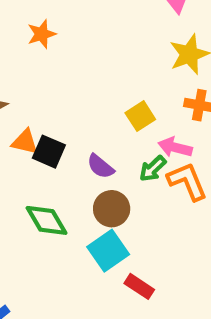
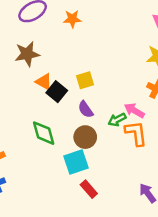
yellow square: (140, 116) -> (85, 80), moved

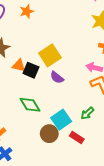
yellow square: (85, 80) -> (50, 55), size x1.5
green arrow: (117, 120) -> (87, 113), moved
brown circle: (85, 137) -> (49, 134), moved

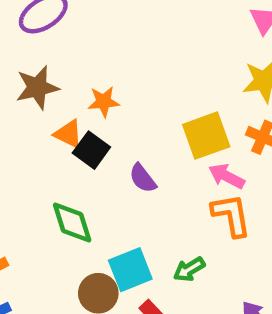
orange star: (27, 11) -> (104, 102), moved
yellow square: (50, 55) -> (206, 136), moved

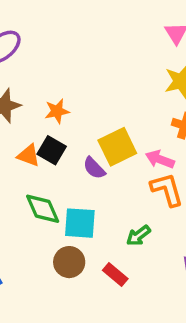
orange triangle: (68, 134) -> (29, 155), moved
yellow square: (206, 136) -> (117, 147), moved
cyan square: (130, 270) -> (80, 223), moved, turned 32

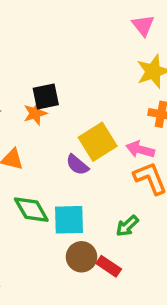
black square: (52, 150) -> (46, 96), moved, turned -36
brown circle: (69, 262) -> (82, 257), moved

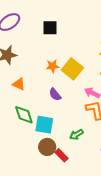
black square: (46, 96) -> (50, 28), moved
orange star: (35, 113) -> (53, 66), moved
yellow square: (98, 142) -> (72, 69), moved, turned -30

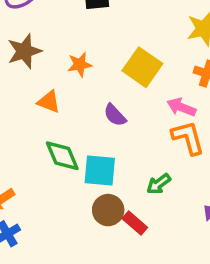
orange star: (53, 66) -> (80, 64), moved

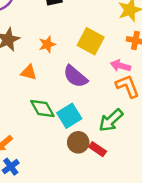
purple semicircle: (115, 115) -> (75, 76), size x1.5
cyan square: (100, 171) -> (69, 116), turned -30
green arrow: (159, 184) -> (111, 120), size x1.5

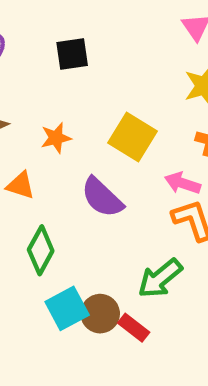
green diamond: (42, 108) -> (41, 250), turned 55
cyan square: (69, 116) -> (67, 308), moved

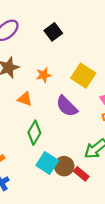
black square: (72, 54) -> (53, 32), turned -30
cyan square: (67, 308) -> (47, 163), turned -30

